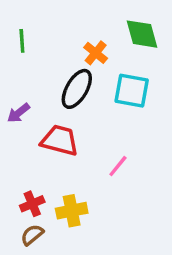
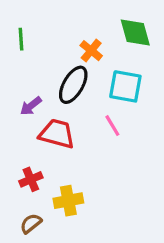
purple arrow: (18, 113) -> (31, 106), moved
pink line: (118, 166) -> (112, 126), moved, turned -70
red cross: (32, 204) -> (31, 179), moved

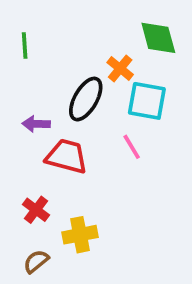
orange cross: (91, 51) -> (120, 68), moved
purple arrow: (31, 106) -> (36, 124), turned 40
red cross: (31, 179) -> (36, 210), turned -30

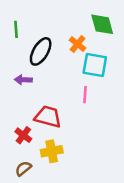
black ellipse: (86, 99) -> (41, 51), moved
pink line: (132, 147) -> (85, 95), turned 35
red trapezoid: (67, 156) -> (48, 117), moved

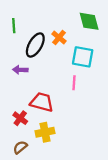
orange cross: (78, 44) -> (59, 37), moved

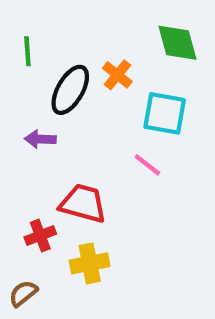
pink line: (74, 83) -> (147, 165), turned -56
red cross: (20, 118) -> (40, 236), turned 32
brown semicircle: (20, 147) -> (23, 293), moved

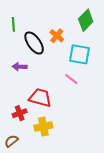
green diamond: (177, 43) -> (86, 20), turned 60
black ellipse: (70, 90) -> (34, 43), turned -65

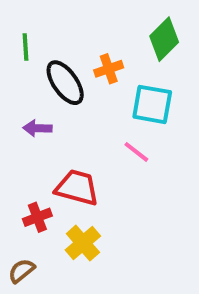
orange cross: (57, 36) -> (109, 69), turned 32
yellow cross: (43, 127) -> (83, 243), turned -30

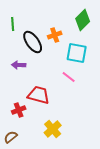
yellow cross: (83, 243) -> (53, 129), moved

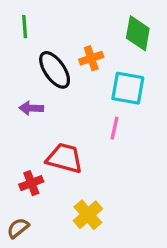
green diamond: (83, 20) -> (138, 33), turned -35
green line: (13, 24) -> (25, 27), moved
pink line: (69, 77) -> (115, 128), turned 64

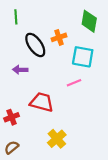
pink line: (115, 128) -> (74, 83), turned 56
red cross: (31, 183) -> (12, 117), moved

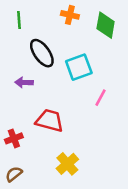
orange cross: (59, 37) -> (70, 15), moved, turned 32
cyan square: (83, 57) -> (79, 67), moved, turned -30
pink line: (74, 83) -> (100, 98), moved, turned -40

